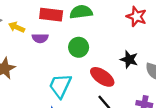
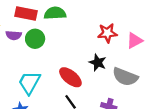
red star: (136, 17) -> (107, 33), moved, turned -30
green circle: (79, 47) -> (35, 39), moved

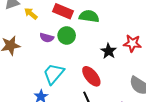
purple semicircle: (14, 35) -> (47, 38), moved
black star: (98, 63) -> (109, 51), moved

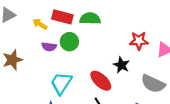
yellow arrow: (31, 14) -> (40, 24), moved
black star: (109, 51) -> (121, 65), moved

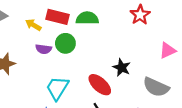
red star: (139, 41) -> (140, 15), moved, turned -30

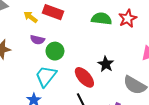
green semicircle: (87, 18) -> (101, 19), moved
green circle: (65, 43) -> (55, 51), moved

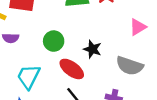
green circle: (55, 51) -> (54, 41), moved

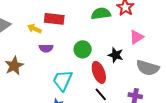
pink triangle: (138, 27) -> (136, 37), moved
red ellipse: (72, 69) -> (99, 72), turned 35

